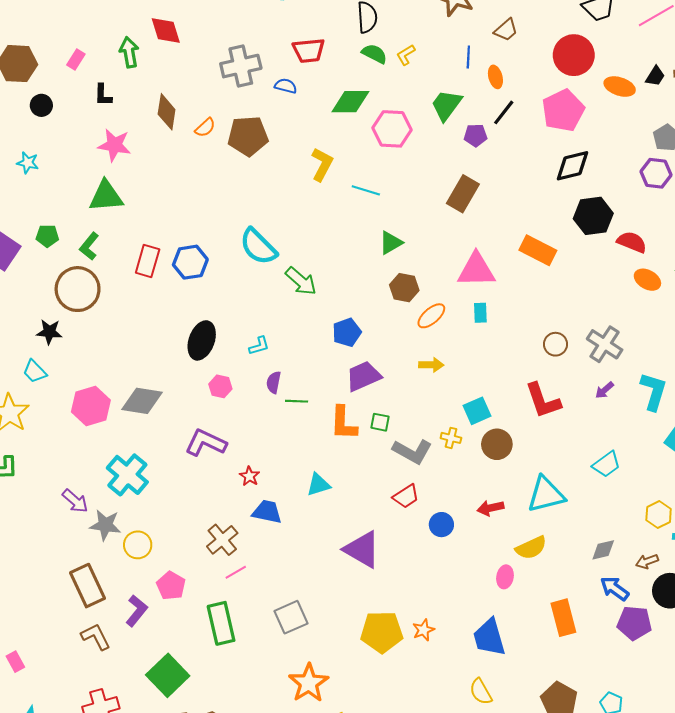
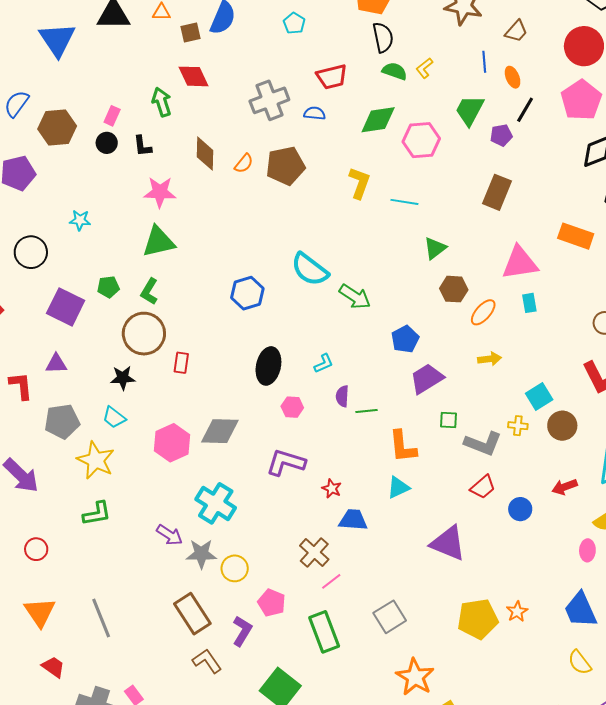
black circle: (41, 105) -> (107, 143), moved
red rectangle: (148, 261) -> (181, 363), moved, size x0.7
orange L-shape: (343, 423) -> (403, 446), moved

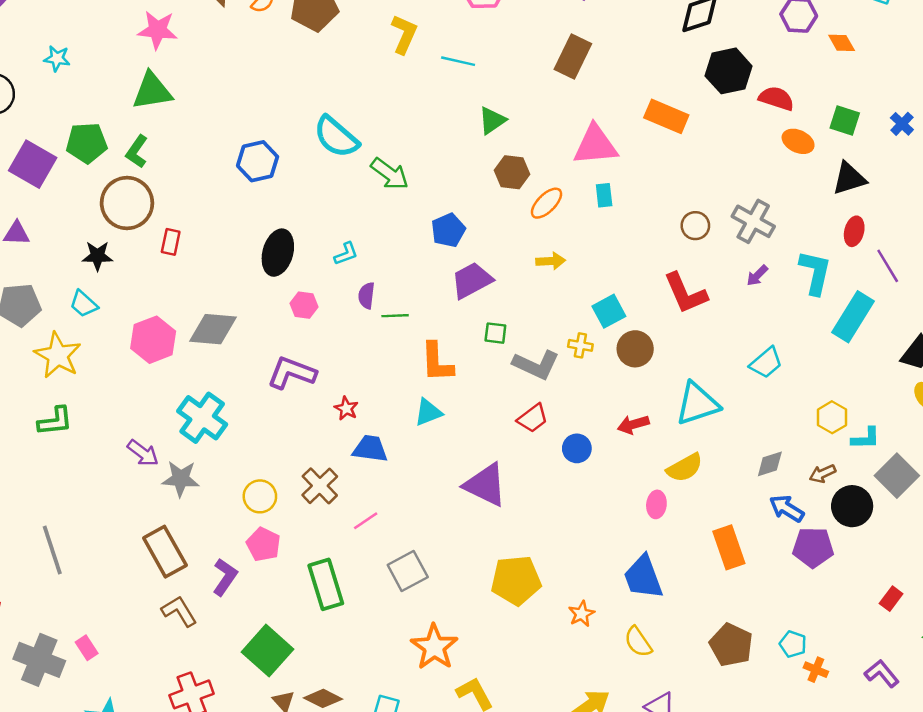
green pentagon: (108, 287) -> (87, 143), size x1.5
yellow circle: (235, 568) -> (260, 496), moved
pink line: (331, 581) -> (366, 521), moved
orange star: (517, 611) -> (582, 614), moved

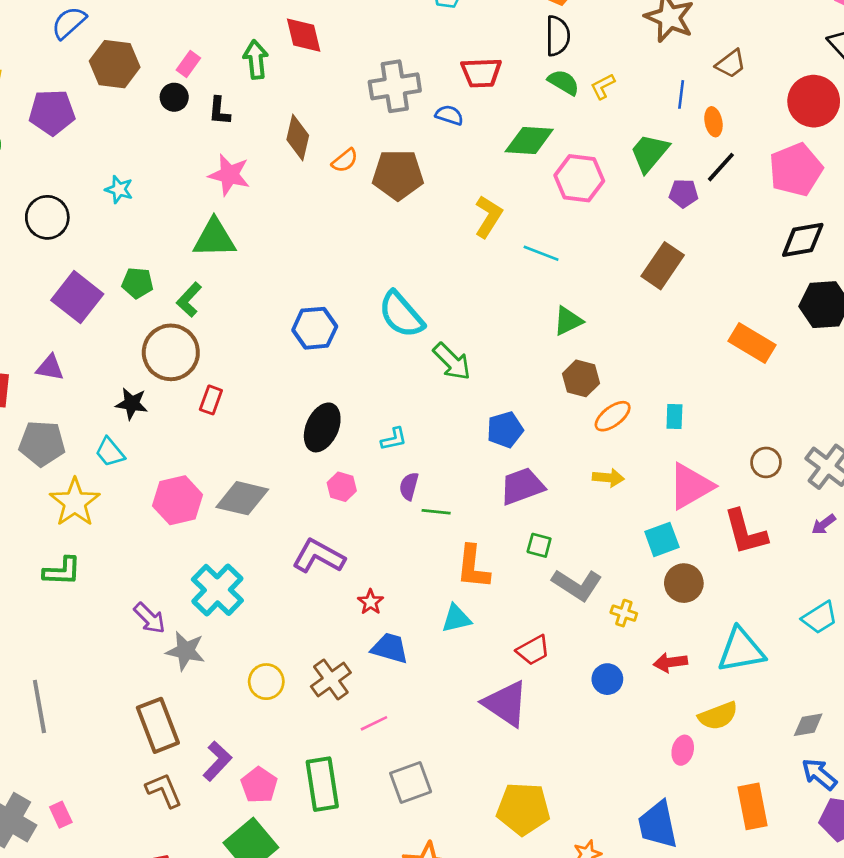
green pentagon: (87, 143) -> (137, 283), size x0.7
pink triangle: (595, 145) -> (691, 486), moved, turned -33
yellow cross: (580, 345) -> (624, 613), moved
red trapezoid: (533, 418) -> (533, 650), moved
pink pentagon: (263, 544) -> (259, 785), moved

